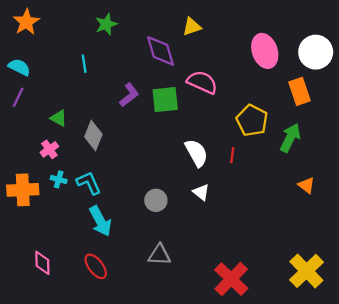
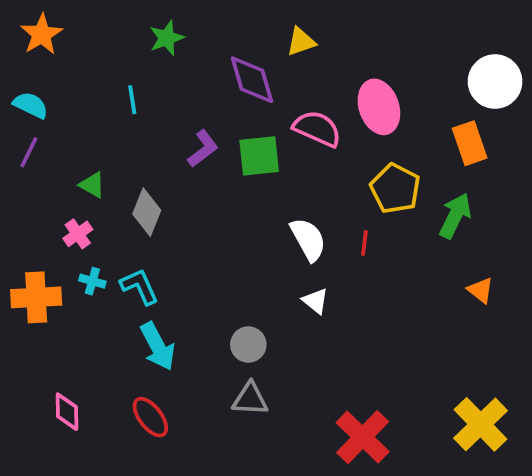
pink ellipse: (265, 51) -> (379, 107), moved
gray circle: (156, 200) -> (248, 345), moved

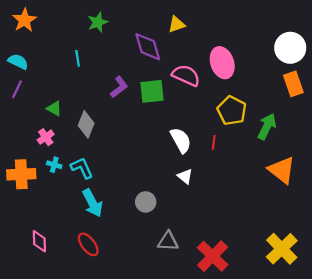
orange rectangle: (470, 143) -> (293, 84), moved
orange triangle: (481, 290) -> (282, 170), size x1.8
gray triangle: (250, 399) -> (168, 241), moved

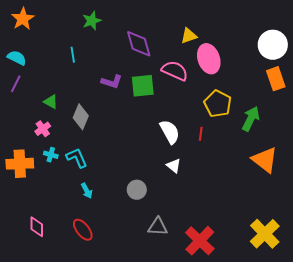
yellow triangle: (176, 24) -> (189, 36), moved
purple L-shape: (119, 87) -> (112, 82), turned 55
cyan arrow: (92, 203) -> (87, 191), size x0.6

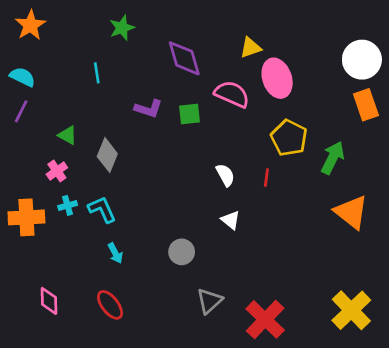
green square: (143, 86) -> (190, 114), size x0.7
white semicircle: (170, 132) -> (225, 175), size x0.7
cyan cross: (51, 155) -> (68, 205), turned -32
gray triangle: (158, 227) -> (209, 301), turned -45

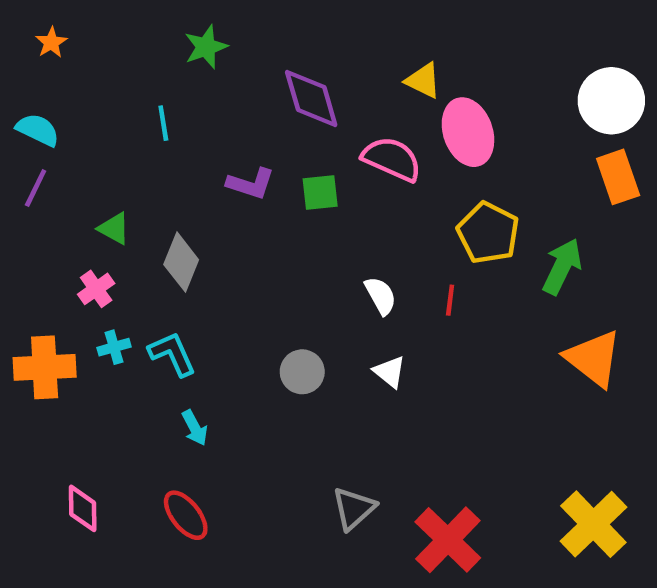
orange star: (30, 25) -> (51, 42), size x0.6
yellow triangle: (251, 48) -> (423, 81), turned 45
gray circle: (182, 252) -> (302, 372), moved

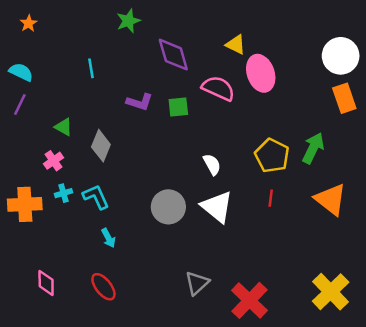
green star: (206, 47) -> (128, 21), moved
yellow pentagon: (488, 233) -> (272, 156), moved
red line: (450, 300) -> (271, 198), moved
gray circle: (302, 372) -> (168, 207), size x1.4
white triangle: (390, 372) -> (217, 207), size x1.8

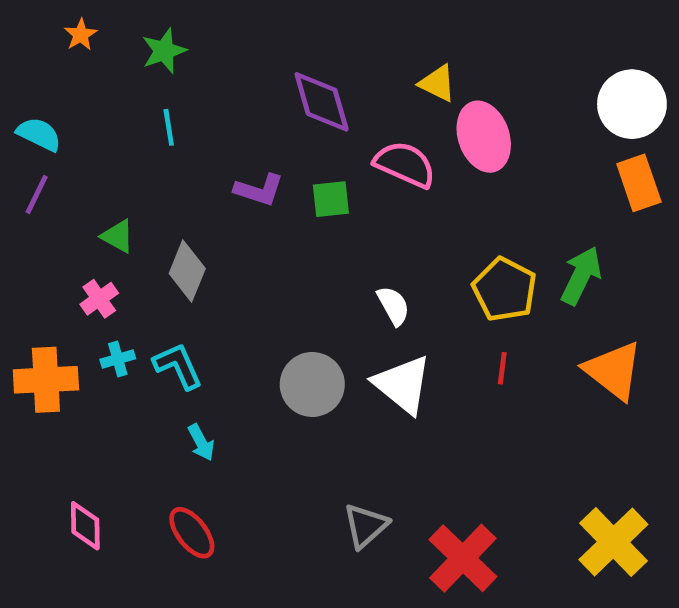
green star: (128, 21) -> (164, 51), moved
orange star: (29, 23) -> (81, 35), moved

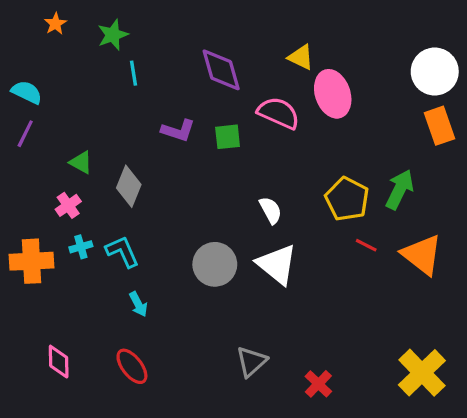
cyan line: (169, 127) -> (134, 73), moved
red line: (502, 368) -> (366, 245), moved, turned -70
red cross: (463, 558) -> (318, 384), size x0.6

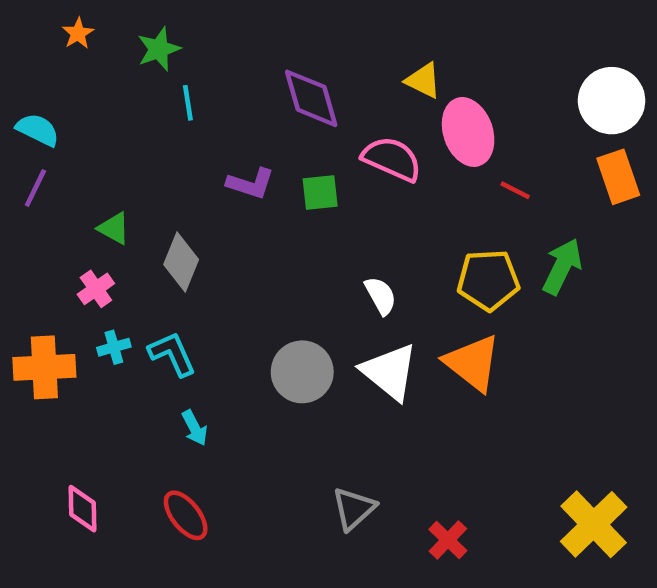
yellow pentagon: (347, 199) -> (488, 280), turned -30
red line: (366, 245) -> (515, 190), moved
orange triangle: (422, 255) -> (473, 363), moved

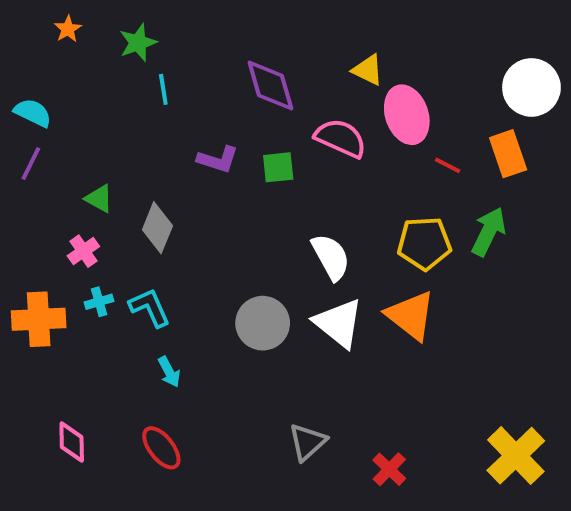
orange rectangle: (618, 177) -> (508, 154), moved
white semicircle: (381, 296) -> (331, 257), size x1.4

